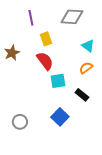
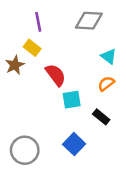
yellow rectangle: (46, 39) -> (32, 48), moved, turned -32
gray circle: (20, 122) -> (25, 150), size x1.5

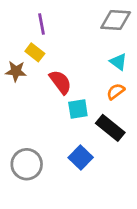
gray diamond: (89, 21) -> (116, 20), moved
brown star: (15, 65) -> (16, 71), turned 30
black rectangle: (101, 117) -> (110, 128), size x1.5

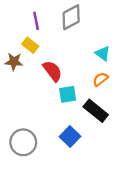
gray diamond: (116, 20) -> (71, 17), moved, turned -32

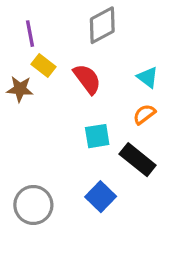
purple line: (36, 21) -> (30, 34), moved
red semicircle: (52, 71) -> (87, 79), moved

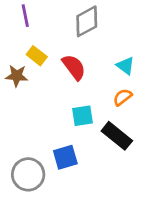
purple line: (30, 34) -> (25, 16), moved
blue square: (101, 197) -> (65, 157), moved, turned 30

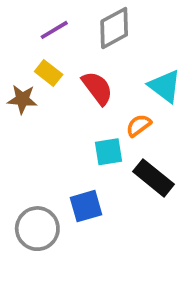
purple line: (25, 16) -> (54, 30), moved, turned 70
cyan triangle: (125, 66) -> (165, 86), size x1.4
orange semicircle: (123, 97) -> (139, 125), moved

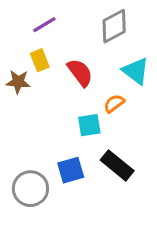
gray diamond: (114, 28) -> (114, 26), moved
yellow rectangle: (49, 73) -> (40, 60), turned 30
black rectangle: (154, 178) -> (117, 165), moved

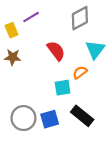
yellow rectangle: (40, 60) -> (12, 30), moved
cyan triangle: (136, 71) -> (95, 50), turned 30
gray circle: (30, 189) -> (23, 118), moved

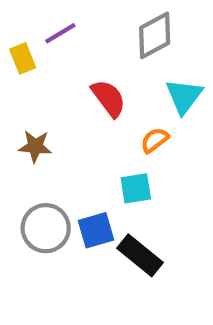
brown star: (13, 57) -> (35, 146), moved
cyan square: (63, 88) -> (136, 188), moved
black rectangle: (82, 116) -> (140, 255), moved

